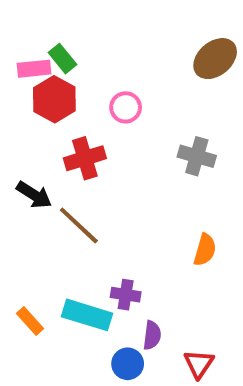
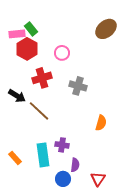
gray cross: (197, 156) -> (78, 86), moved
cyan rectangle: (87, 315) -> (43, 155), turned 65

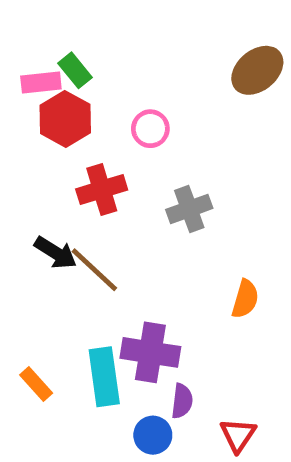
gray cross: (78, 86) -> (189, 209), turned -36
black arrow: (17, 96) -> (56, 253), moved
purple cross: (62, 145) -> (150, 352), size x1.6

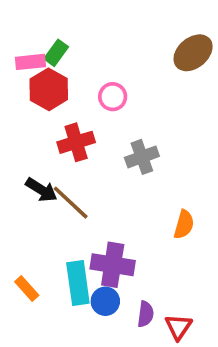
green rectangle: (75, 70) -> (56, 53), turned 75
purple semicircle: (182, 401) -> (146, 314), moved
blue circle: (153, 435) -> (105, 301), moved

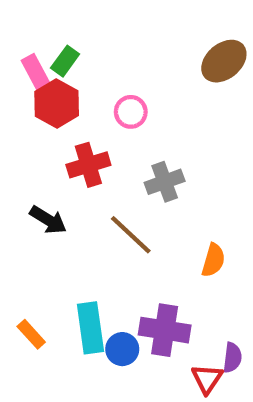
pink rectangle: (30, 62) -> (35, 72), turned 68
brown line: (71, 203) -> (131, 235), moved
purple cross: (113, 265) -> (165, 330), moved
purple semicircle: (146, 314) -> (232, 358), moved

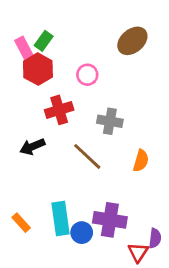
brown ellipse: (224, 61) -> (132, 41), moved
gray cross: (165, 182) -> (110, 121), turned 30
black arrow: (48, 220) -> (32, 147), turned 125
orange semicircle: (213, 260) -> (141, 161), moved

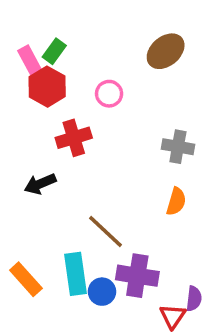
gray cross: (110, 121) -> (178, 147), moved
brown line: (87, 156) -> (106, 232), moved
orange rectangle: (21, 223) -> (26, 279), size x1.4

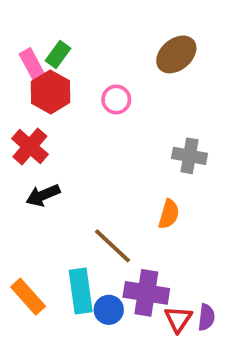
red cross: (74, 138) -> (30, 146), moved, turned -32
orange semicircle: (176, 201) -> (169, 214), moved
red triangle: (173, 316) -> (178, 319), moved

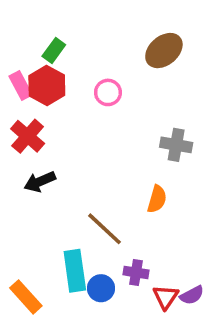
pink rectangle: (32, 64) -> (21, 85), moved
purple cross: (146, 293) -> (136, 272), size x0.6
orange rectangle: (28, 297) -> (26, 297), moved
purple semicircle: (206, 317) -> (192, 295), turned 55

